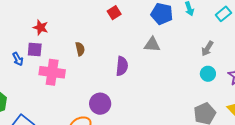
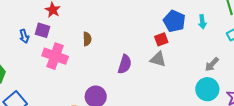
red square: (114, 13) -> (161, 39), moved
gray triangle: (152, 45) -> (158, 59), moved
cyan circle: (208, 74) -> (207, 89), size x1.5

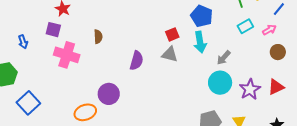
blue pentagon: (174, 21) -> (202, 16), moved
cyan arrow: (202, 22) -> (200, 42), moved, size x1.5
blue arrow: (24, 36) -> (23, 42), moved

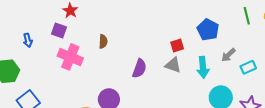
cyan rectangle: (245, 26) -> (248, 67), moved
cyan arrow: (200, 42) -> (203, 67), moved
gray arrow: (224, 58) -> (228, 55), moved

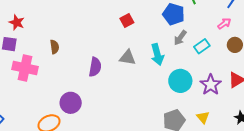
blue pentagon: (208, 30) -> (174, 14), moved
red square: (177, 45) -> (127, 21), moved

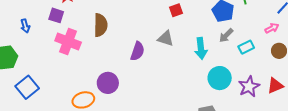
brown semicircle: (55, 47) -> (101, 25), size x1.6
gray triangle: (128, 58) -> (166, 38), moved

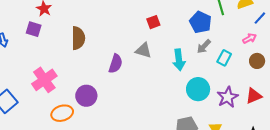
pink cross: (68, 41) -> (44, 80), moved, turned 35
cyan rectangle: (246, 47) -> (224, 58), turned -35

